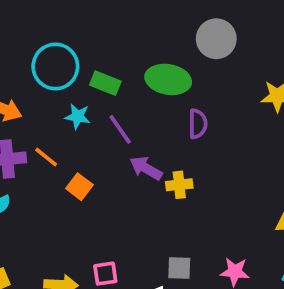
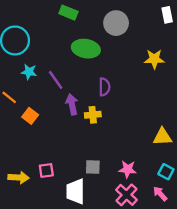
green rectangle: (105, 83) -> (68, 13), moved
purple semicircle: (198, 124) -> (104, 87), moved
purple arrow: (146, 168) -> (72, 104), turned 48

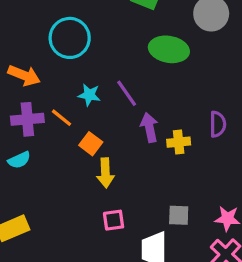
cyan star: (29, 72) -> (89, 95), moved
purple semicircle: (104, 87) -> (218, 124), moved
yellow arrow: (18, 177) -> (105, 173), moved, turned 84

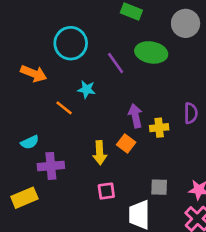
purple line: (127, 93) -> (116, 63), moved
purple cross: (27, 119) -> (51, 166), moved
orange square: (91, 144) -> (126, 144), moved

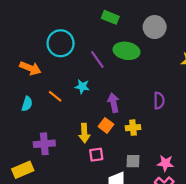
cyan star: (87, 89) -> (82, 87), moved
yellow cross: (159, 128) -> (133, 128), moved
cyan semicircle: (30, 142) -> (27, 104), moved, turned -48
pink square: (106, 191) -> (96, 155), moved

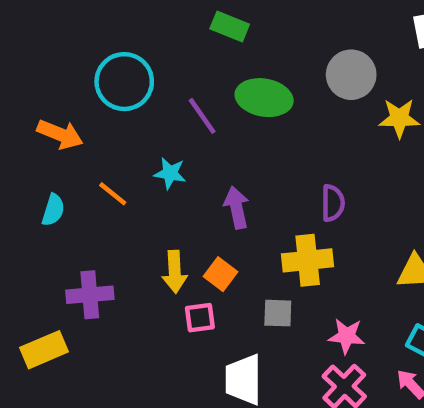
gray circle: (155, 27) -> (351, 75), moved
orange square: (106, 125) -> (221, 274), moved
yellow cross: (133, 128) -> (308, 260), moved, size x1.5
gray square: (133, 161) -> (278, 313), moved

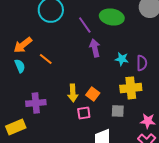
orange arrow: (60, 134) -> (23, 45), moved, turned 120
cyan star: (170, 173) -> (122, 59), moved
purple arrow: (237, 208) -> (95, 48), moved
cyan semicircle: (53, 210) -> (20, 66), turned -40

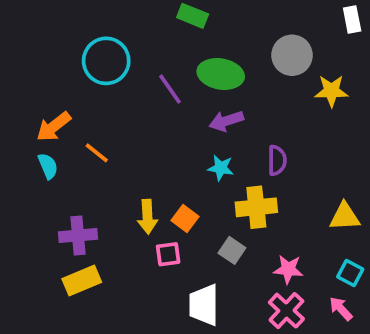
purple arrow: (95, 48) -> (226, 121), moved, turned -96
cyan star: (122, 59) -> (221, 168), moved
gray square: (118, 111) -> (232, 250), turned 32
yellow rectangle: (16, 127) -> (82, 281), moved

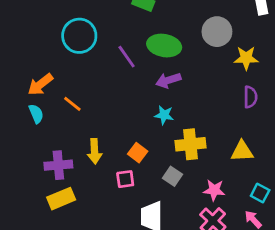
purple semicircle: (277, 160) -> (250, 97), moved
yellow arrow: (147, 217) -> (95, 151), moved
yellow triangle: (345, 217) -> (242, 151), moved

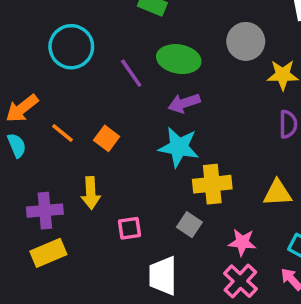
cyan star: (164, 115) -> (179, 147), size x1.6
orange square: (138, 153) -> (107, 138), moved

